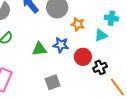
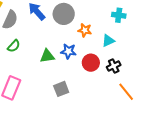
cyan cross: (111, 18) -> (119, 15), moved
black cross: (100, 67) -> (114, 66), moved

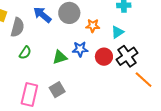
black cross: (114, 66) -> (127, 56), size x1.5
gray square: (61, 89) -> (57, 90), moved

